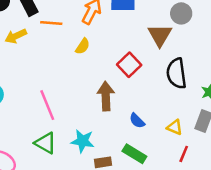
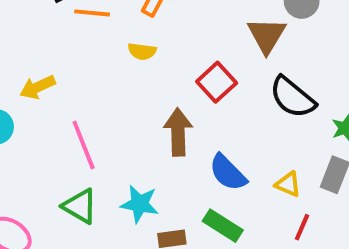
yellow arrow: (16, 36) -> (37, 87), moved
yellow semicircle: (83, 46) -> (142, 51), turned 63
black semicircle: (176, 73) -> (292, 97), turned -44
blue semicircle: (137, 121) -> (228, 173), size x1.5

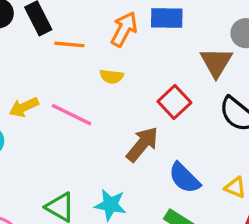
brown arrow: (178, 132) -> (142, 144), turned 42
pink line: (84, 145) -> (72, 115), moved, turned -42

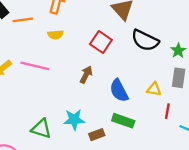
brown arrow: (142, 144) -> (86, 75), size x0.7
blue semicircle: (184, 178) -> (119, 91), turned 30

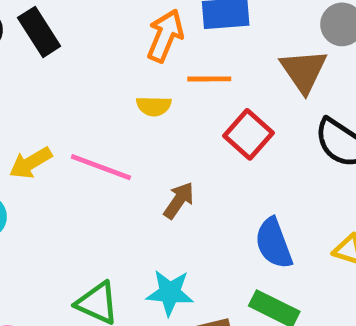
orange line: (23, 20) -> (209, 79), moved
brown arrow: (86, 75) -> (179, 200), moved

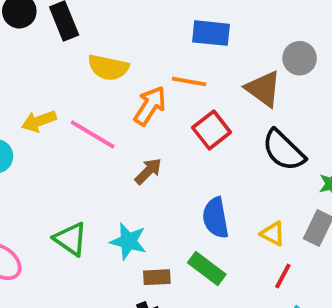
orange arrow: (165, 36) -> (150, 106), moved
brown triangle: (304, 71) -> (263, 89), turned -30
yellow semicircle: (154, 106) -> (108, 67), moved, size x1.5

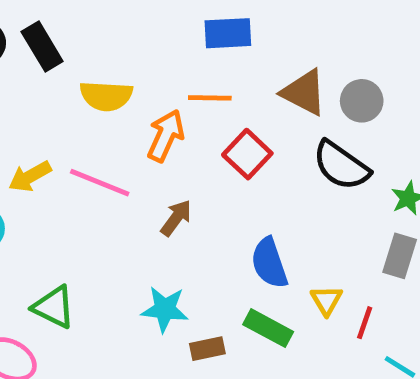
gray circle: (300, 58) -> (362, 101), moved
yellow triangle: (273, 234) -> (326, 300), moved, turned 40
green triangle: (71, 239) -> (54, 307), moved

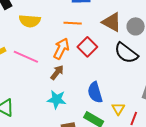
orange arrow: (166, 136) -> (61, 49), moved
cyan star: (165, 309) -> (57, 99), moved

